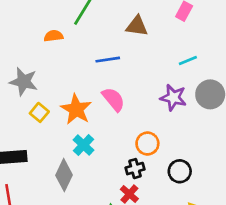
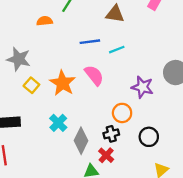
cyan line: (188, 60) -> (117, 50), moved
purple star: (173, 98) -> (142, 87), moved
cyan cross: (83, 145) -> (58, 123), moved
gray diamond: (64, 175) -> (81, 141), moved

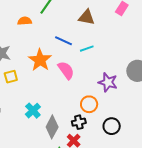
blue line: (90, 42) -> (64, 41), turned 30
orange star: (63, 83) -> (40, 60), moved
yellow square: (31, 85) -> (11, 77), turned 32

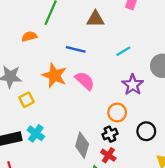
cyan line: (87, 49) -> (123, 51), moved
purple star: (108, 82) -> (133, 85), turned 30
cyan cross: (33, 111) -> (36, 133), moved

